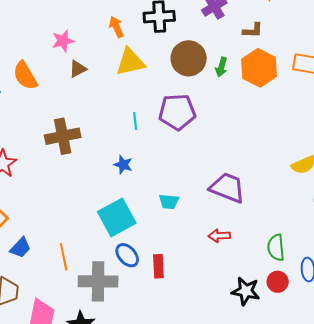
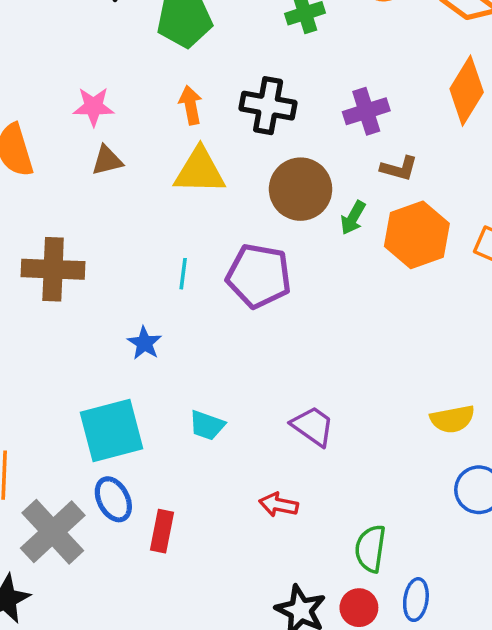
brown L-shape: (253, 30) -> (399, 168), moved
purple trapezoid: (227, 188) -> (313, 426), size x0.7
gray cross: (98, 281) -> (53, 532), turned 33

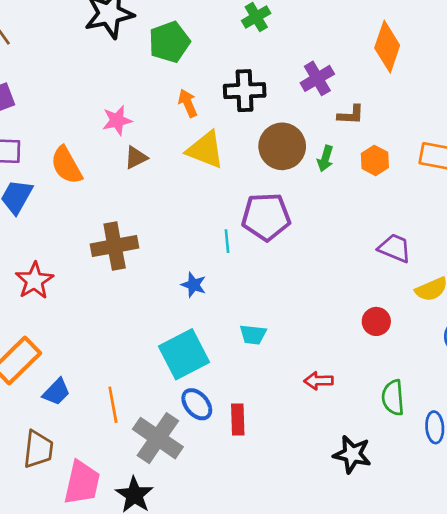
yellow triangle: (200, 171) -> (205, 150), turned 33
orange hexagon: (417, 235) -> (375, 160), size x0.6
cyan line: (183, 274) -> (227, 241), moved
purple trapezoid: (313, 426) -> (395, 248), moved
red circle: (359, 608) -> (376, 321), moved

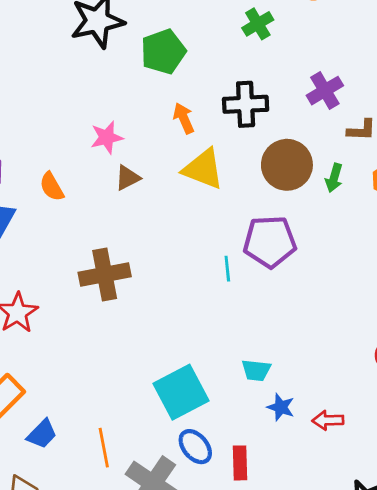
orange semicircle: (66, 165) -> (52, 187), size x0.7
blue star: (194, 285) -> (281, 407), moved

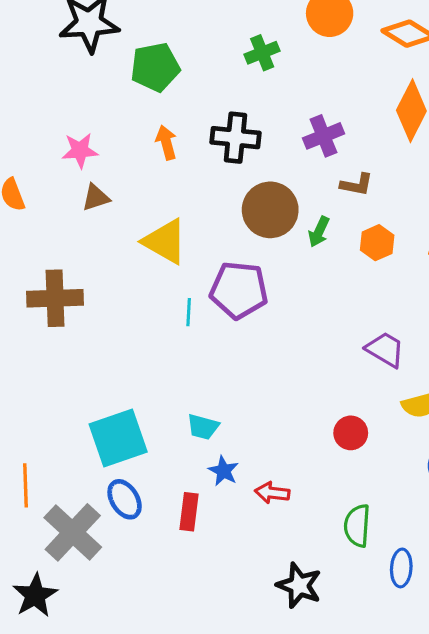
yellow triangle: (203, 169) -> (165, 241), moved
red rectangle: (240, 463) -> (189, 512), moved

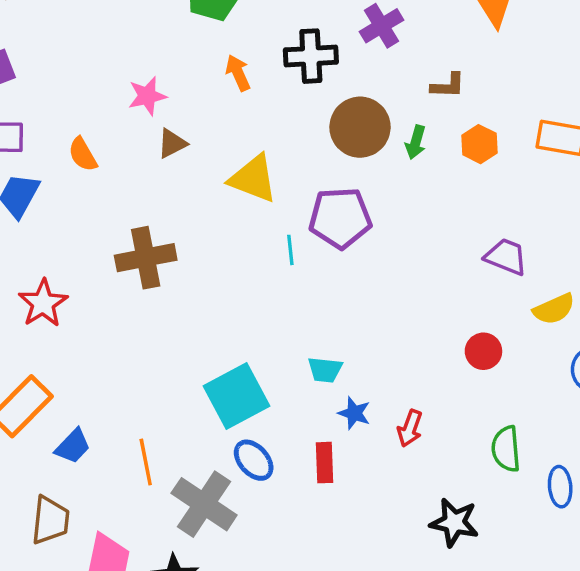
purple cross: (323, 136) -> (382, 26), moved
red arrow: (272, 493) -> (410, 428), turned -68

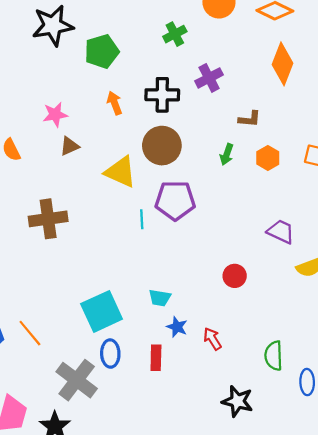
brown circle: (360, 127) -> (162, 146), moved
red circle: (483, 351) -> (235, 276), moved
red arrow: (410, 428) -> (212, 339), turned 125
blue ellipse: (254, 460) -> (110, 354), turned 36
orange line: (146, 462) -> (30, 333), moved, turned -32

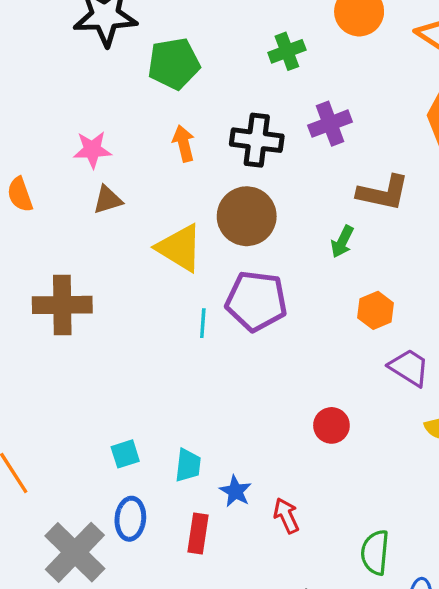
brown L-shape: (250, 119) -> (383, 193), size x1.5
orange hexagon: (268, 158) -> (376, 310), moved
cyan trapezoid: (160, 298) -> (188, 465), moved, turned -100
cyan square: (102, 311) -> (125, 454), size x0.5

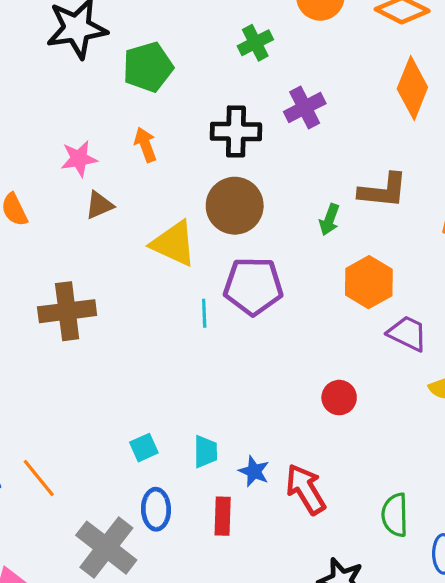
orange arrow: (184, 143) -> (145, 145), moved
brown L-shape: (383, 193) -> (383, 191), moved
orange hexagon: (376, 310) -> (369, 282), size x1.4
red arrow: (286, 516) -> (306, 489), size x1.5

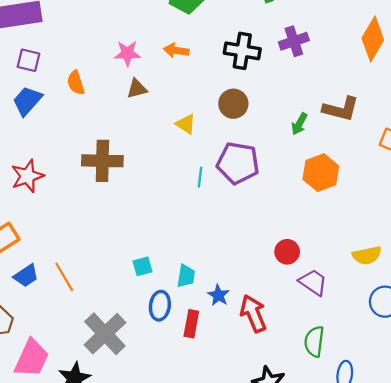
orange arrow: (145, 145) -> (176, 50), turned -70
brown circle: (235, 206) -> (233, 104), size x0.7
yellow triangle: (174, 243) -> (186, 124), size x0.6
purple trapezoid: (407, 333) -> (313, 282), moved
blue ellipse: (156, 509) -> (160, 306), moved

